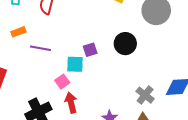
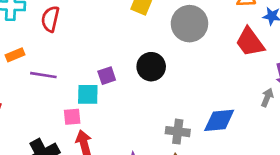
pink square: (62, 82) -> (72, 117), turned 32
gray cross: (145, 95) -> (178, 132), turned -30

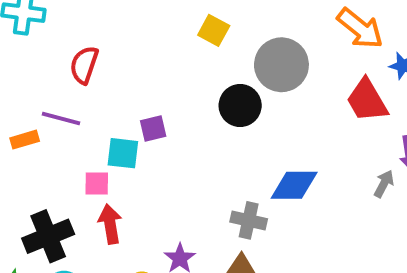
red semicircle: (50, 19) -> (84, 65), moved
orange rectangle: (15, 55) -> (25, 140), moved
black circle: (151, 67) -> (240, 105), moved
blue diamond: (219, 120) -> (294, 185), moved

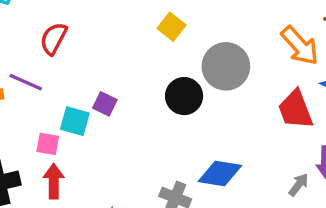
purple square: (153, 129) -> (105, 104), turned 30

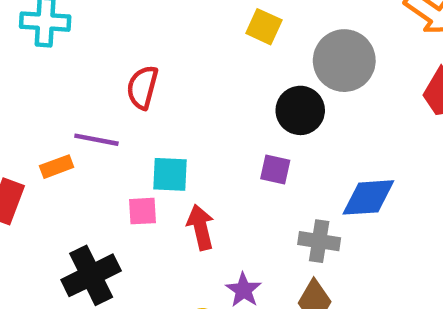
red semicircle: (54, 39) -> (142, 87), moved
purple square: (105, 104) -> (275, 169), moved
red arrow: (54, 181) -> (201, 227), moved

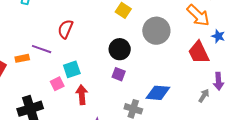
black circle: (300, 110) -> (120, 49), moved
cyan square: (170, 174) -> (72, 69), turned -30
pink square: (143, 211) -> (57, 84), turned -32

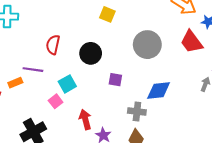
gray circle: (156, 31) -> (147, 45), moved
black circle: (120, 49) -> (91, 53), moved
red arrow: (82, 95) -> (85, 119), moved

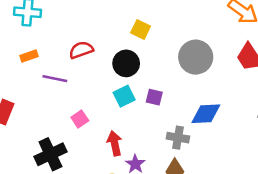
yellow square: (107, 14) -> (141, 30), moved
red semicircle: (53, 45) -> (81, 50), turned 54
orange rectangle: (15, 83) -> (29, 56), moved
cyan square: (67, 84) -> (124, 96), moved

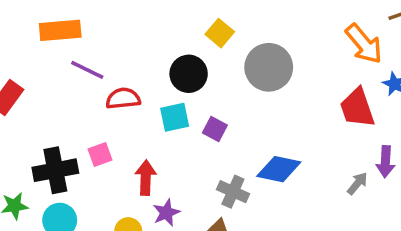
red semicircle: (81, 50) -> (123, 98), moved
orange rectangle: (29, 56) -> (60, 30), size x1.6
gray circle: (196, 57) -> (269, 67), moved
pink square: (80, 119) -> (100, 155), moved

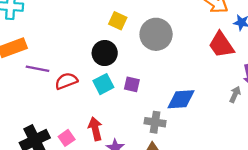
pink square: (100, 155) -> (67, 138), moved

